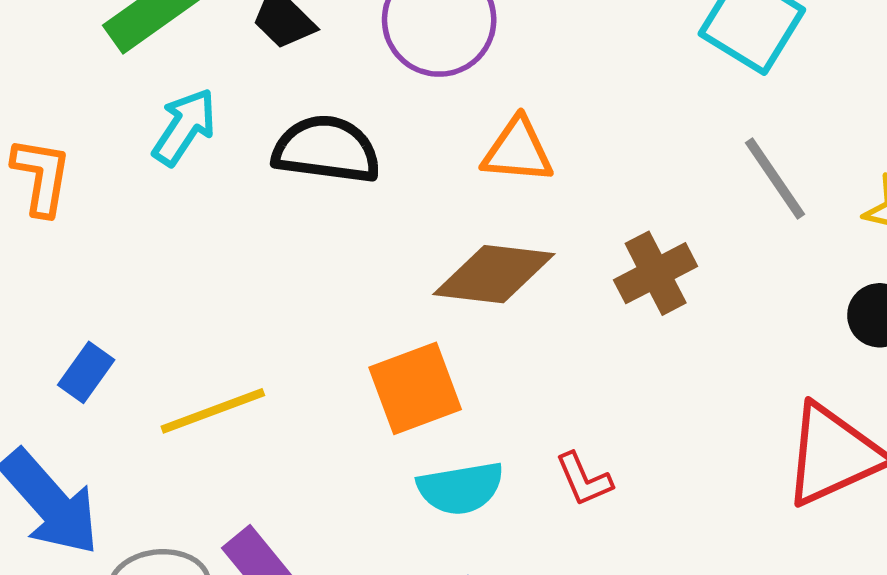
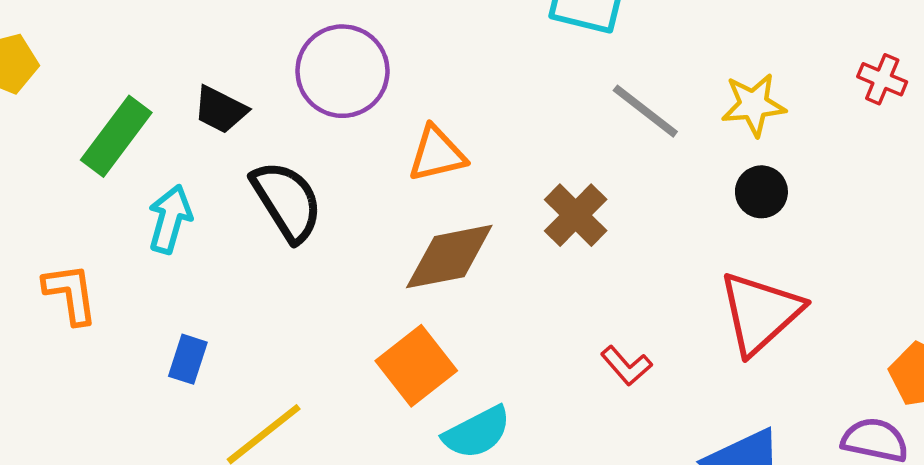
black semicircle: (326, 149) -> (287, 201), turned 68
blue rectangle: (86, 372) -> (188, 359), moved
red L-shape: (584, 479) -> (626, 366), moved

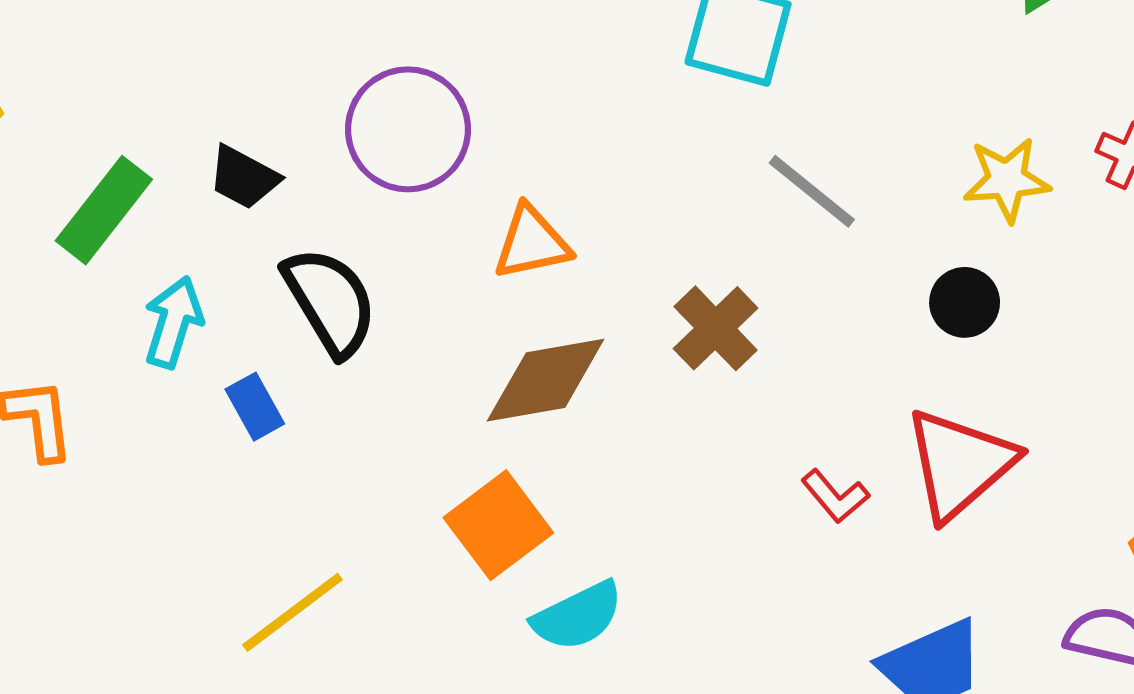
yellow star: (754, 105) -> (1007, 180), moved
blue rectangle: (188, 359) -> (255, 407), moved, turned -48
red L-shape: (626, 366) -> (835, 496), moved

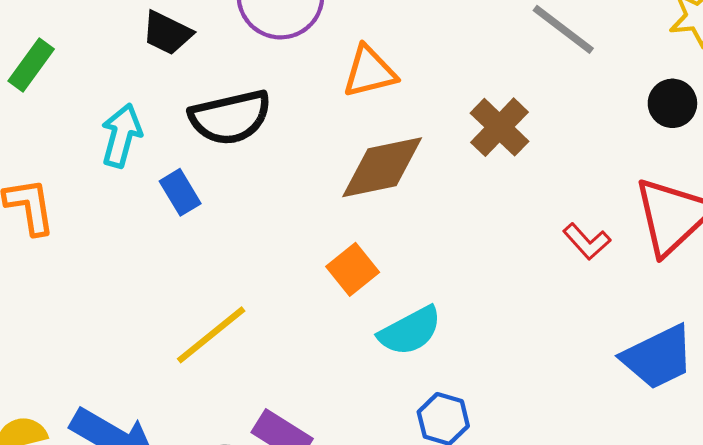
green rectangle: (104, 210) -> (31, 65), moved, size x0.7
black semicircle: (330, 301) -> (230, 117), turned 110
orange square: (498, 525) -> (353, 269), size x0.7

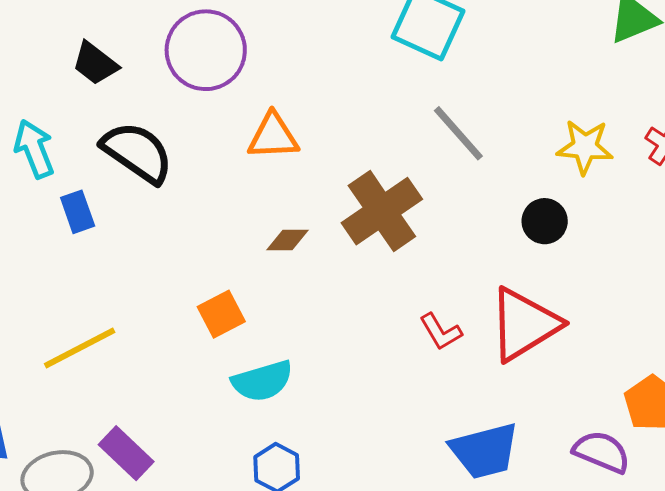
black semicircle: (230, 117) -> (137, 152), turned -144
brown cross: (499, 127) -> (382, 211), size x1.4
cyan arrow: (121, 135) -> (34, 149), turned -48
brown diamond: (382, 167) -> (288, 240), moved, size x0.5

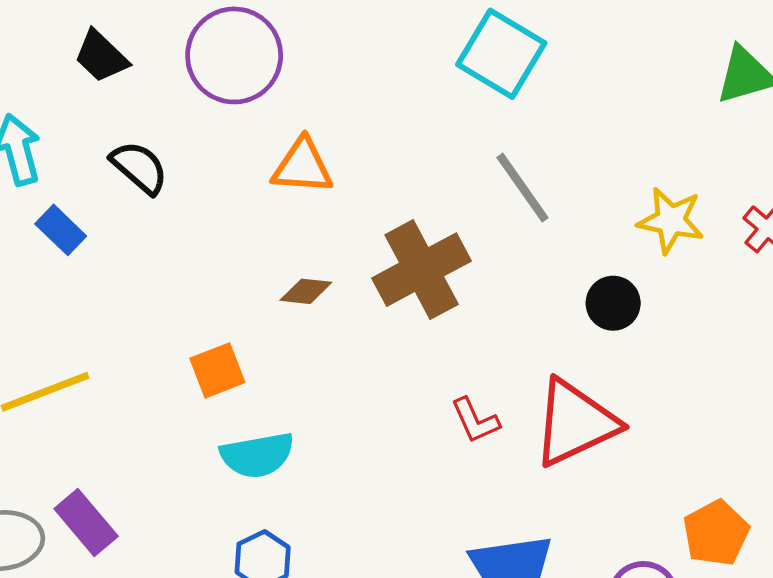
black semicircle: (137, 152) -> (139, 167), size x0.7
blue rectangle: (78, 212) -> (61, 230), turned -33

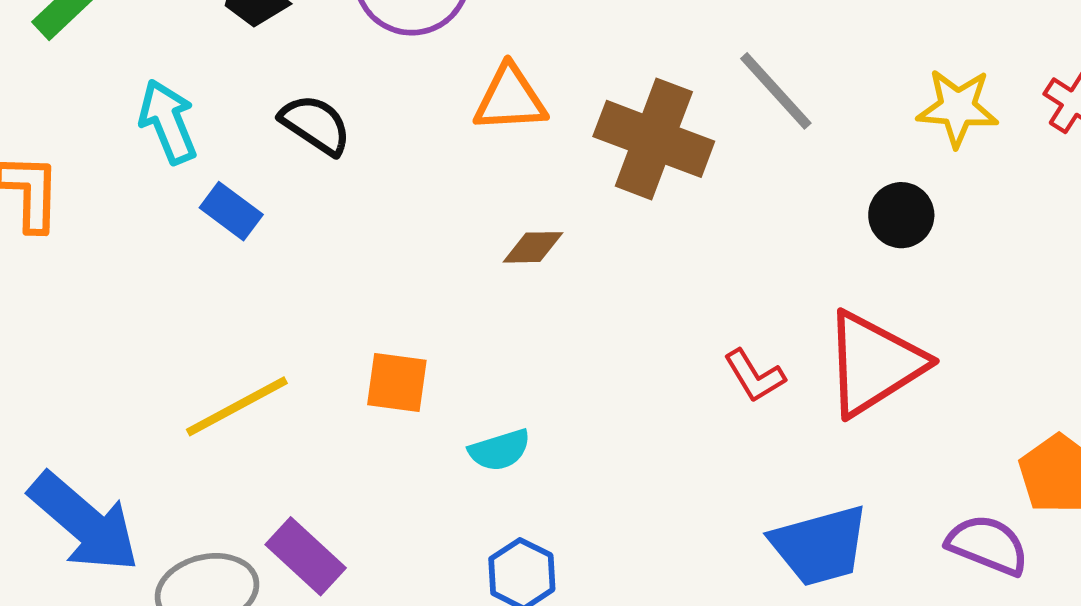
brown cross: (422, 270) -> (654, 139), moved, turned -34
orange square: (217, 370) -> (397, 382), moved, turned 36
cyan semicircle: (257, 455) -> (500, 450), size x0.7

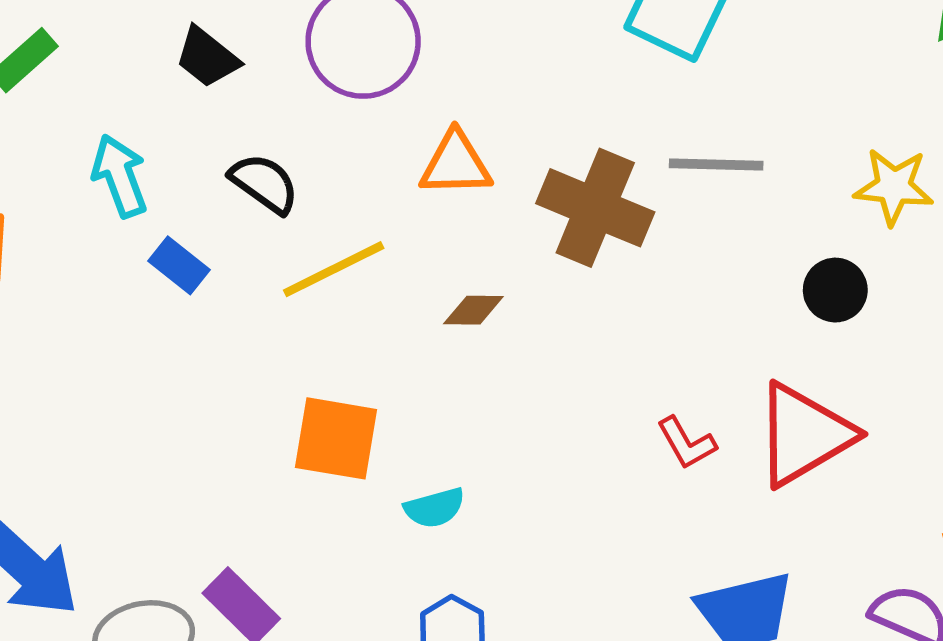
gray line: (776, 91) -> (716, 164), turned -48
orange square: (397, 382) -> (336, 438), size x1.4
yellow line: (237, 406) -> (334, 269), moved

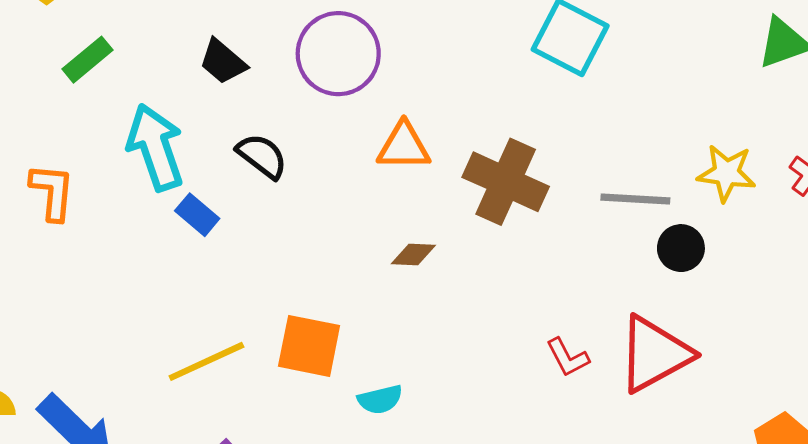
gray line: (716, 164) -> (635, 199), moved
cyan arrow: (120, 176) -> (155, 147), size x1.4
yellow line: (334, 269) -> (206, 361), moved

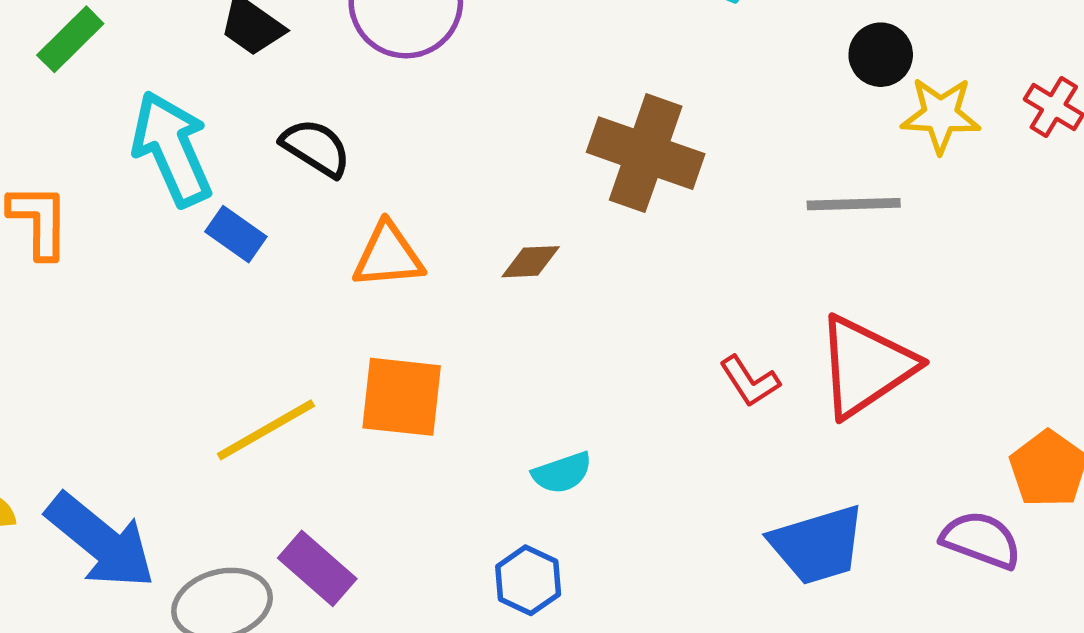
orange triangle: (404, 146) -> (388, 256), moved
gray line: (635, 199) -> (854, 204), moved
black circle: (681, 248) -> (881, 55), moved
cyan semicircle: (380, 399) -> (562, 473), moved

